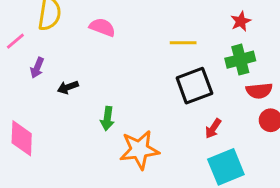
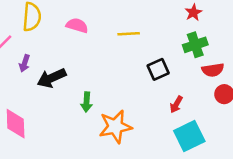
yellow line: (183, 43) -> (129, 34), moved
black square: (194, 86) -> (158, 69), size x0.7
black arrow: (68, 87) -> (51, 78), size x1.6

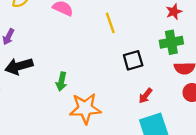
yellow line: (129, 34) -> (110, 23), turned 66
black arrow: (51, 78) -> (19, 66), moved

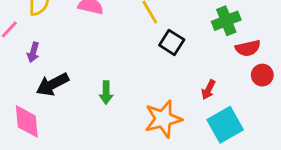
black square: (133, 60) -> (172, 42), moved, turned -30
orange star: (85, 108) -> (163, 119), moved

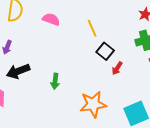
red arrow: (208, 90) -> (117, 68), moved

